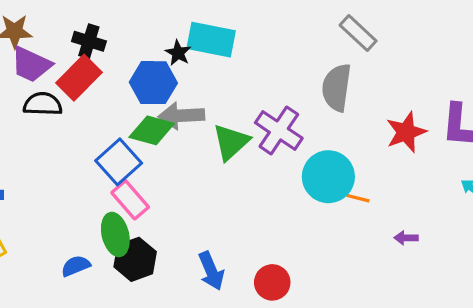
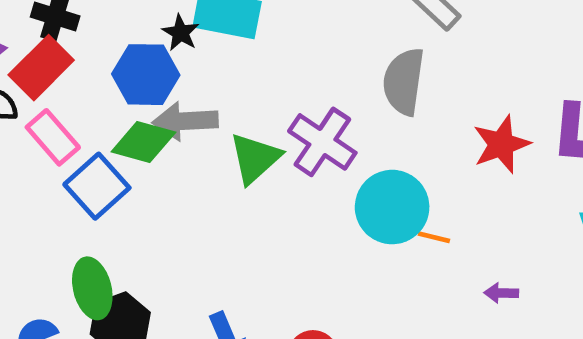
pink rectangle: (130, 200) -> (53, 137), moved

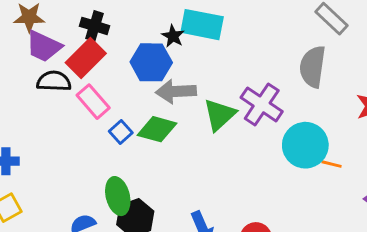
green diamond: (143, 142) -> (157, 129), moved
blue square: (97, 186) -> (121, 132), size x0.6

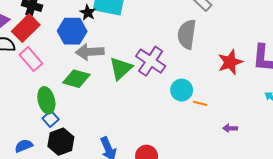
blue square: (121, 132) -> (51, 119), moved
cyan circle: (305, 145) -> (182, 90), size x0.7
green ellipse: (118, 196) -> (46, 100), moved

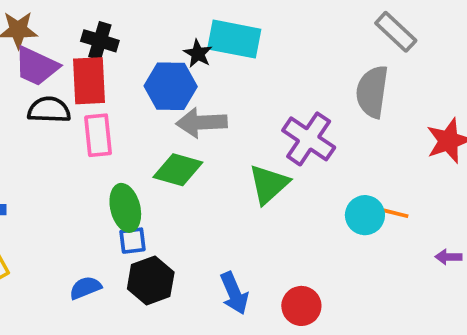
red rectangle: (26, 28) -> (89, 81), turned -48
pink rectangle: (31, 59) -> (98, 135), turned 35
green triangle: (121, 68) -> (269, 184), moved
cyan circle: (182, 90) -> (365, 215), moved
blue square: (51, 119) -> (133, 241), turned 35

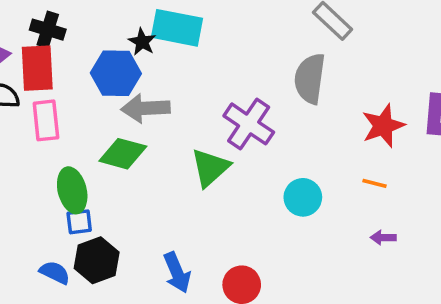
orange line: (396, 213) -> (374, 183), moved
blue semicircle: (85, 288) -> (55, 272), moved, turned 48

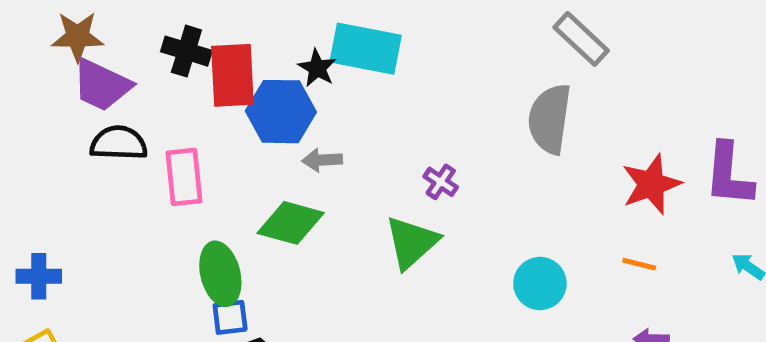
red rectangle: (37, 68) -> (232, 75), moved
gray arrow: (146, 108) -> (322, 160), size x0.6
purple cross: (249, 124) -> (441, 182), moved, size x0.5

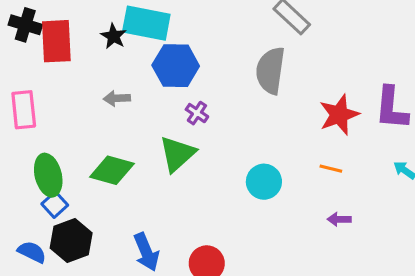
blue hexagon: (281, 112) -> (176, 66), moved
green diamond: (291, 223) -> (112, 170), moved
blue square: (230, 317) -> (55, 205), turned -35

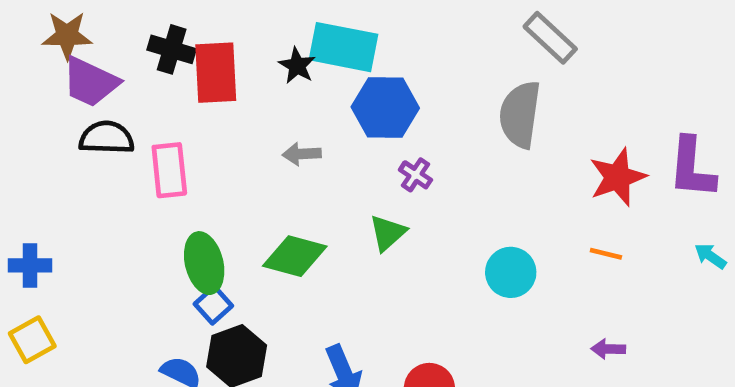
green triangle: (177, 154) -> (388, 233), size x0.7
purple arrow: (339, 219) -> (608, 349), moved

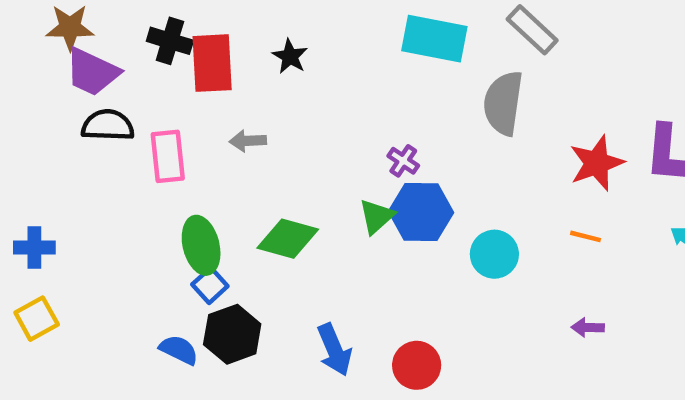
cyan rectangle: (343, 47) -> (434, 39), moved
blue hexagon: (385, 107) -> (421, 212), moved
gray arrow: (302, 154) -> (248, 141), moved

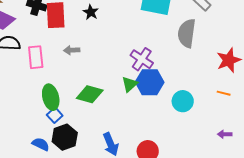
purple cross: (403, 161) -> (142, 59), size x1.6

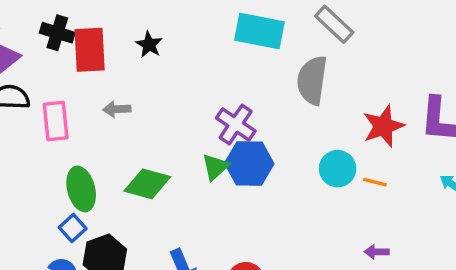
cyan circle: (183, 101) -> (338, 169), moved
blue square: (55, 115) -> (73, 228), moved

